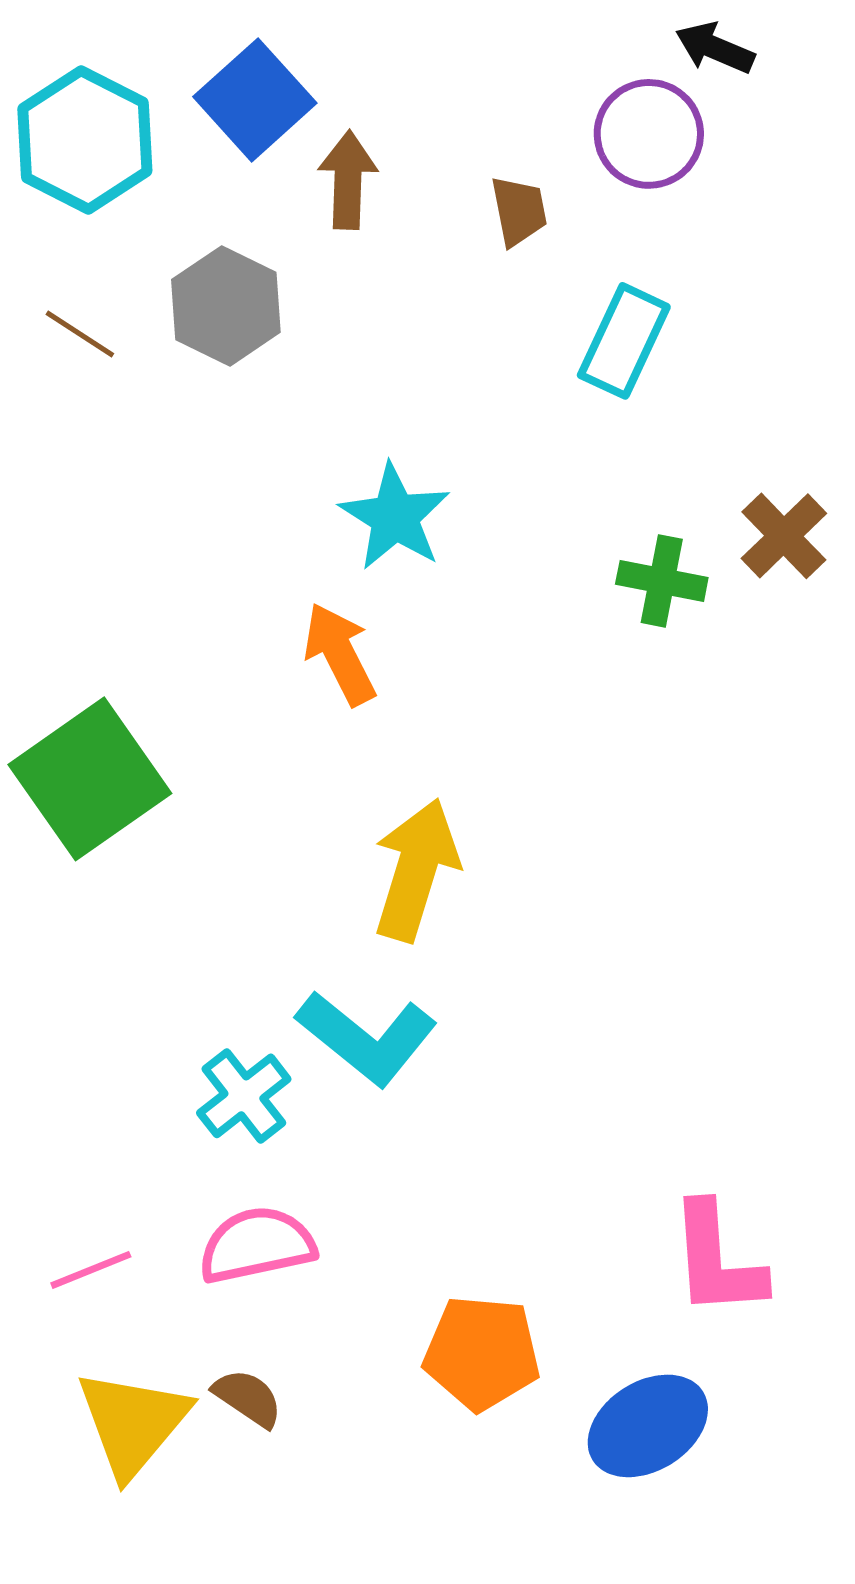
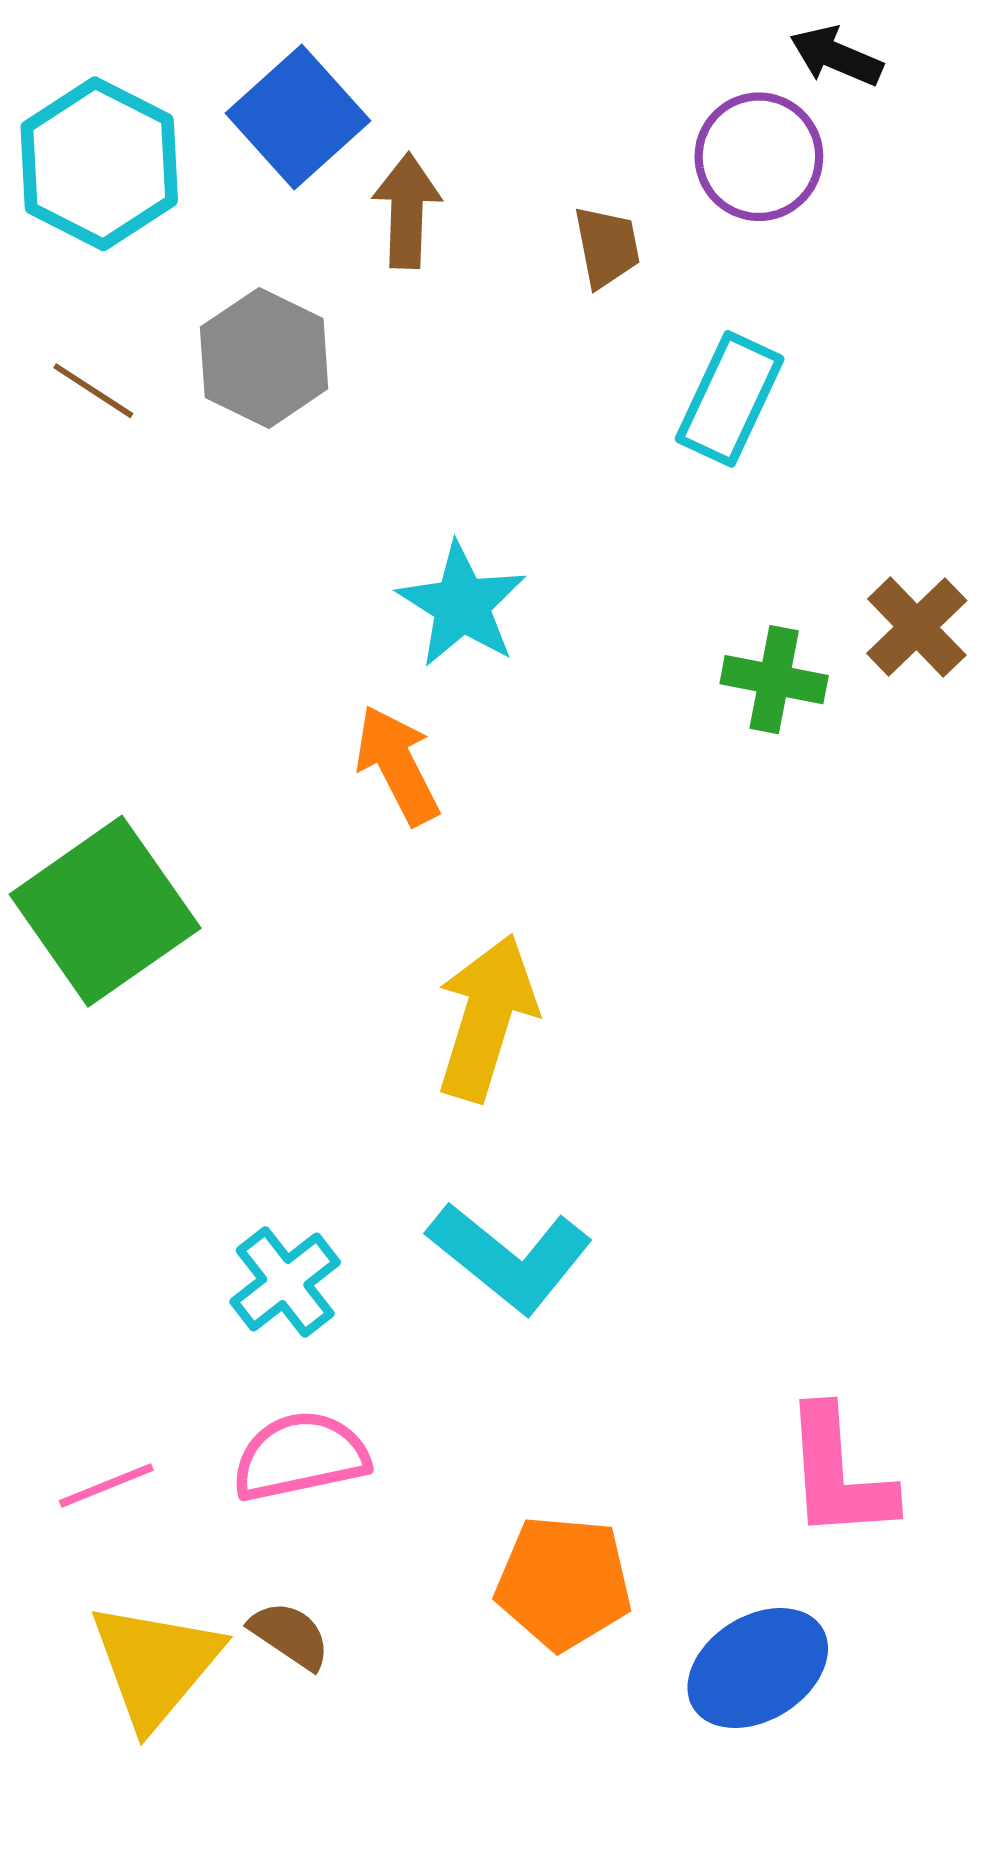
cyan L-shape: (367, 1038) -> (510, 1257), moved

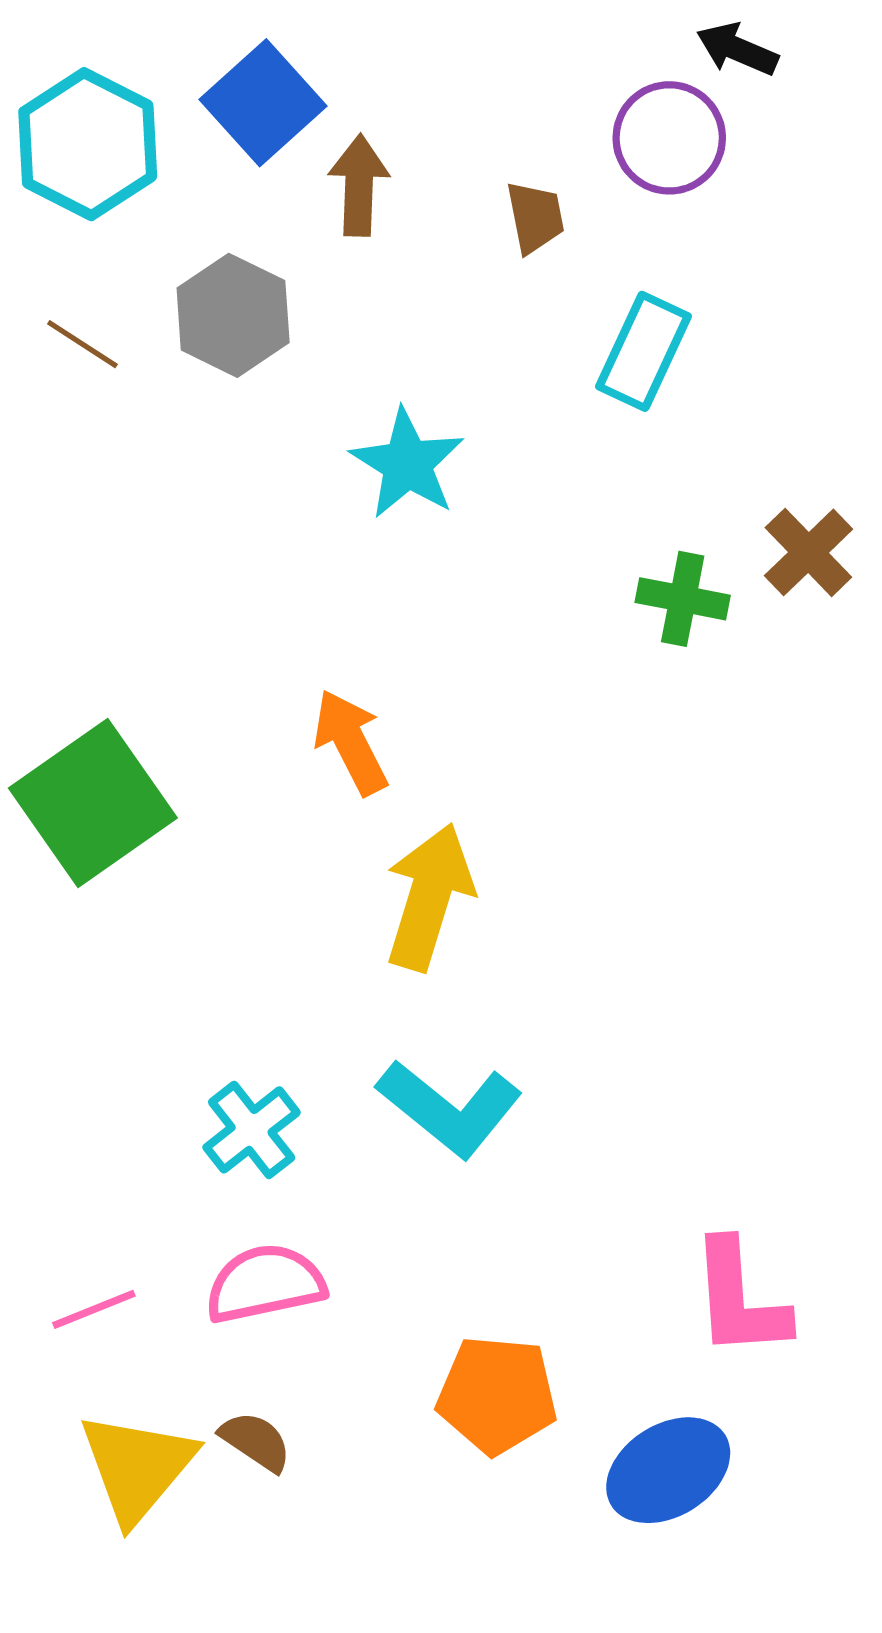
cyan star: (462, 605) -> (407, 464), moved
orange arrow: (397, 765) -> (351, 742), moved

